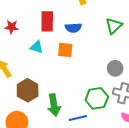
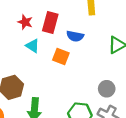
red star: (12, 27) -> (25, 22), moved

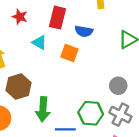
red star: (25, 22) -> (20, 17), moved

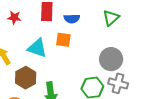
cyan triangle: (39, 42) -> (37, 48), moved, size x1.5
gray circle: (118, 86) -> (111, 59), size x1.5

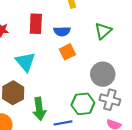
orange square: (63, 40) -> (67, 52), moved, turned -35
cyan triangle: (37, 48) -> (25, 62), turned 30

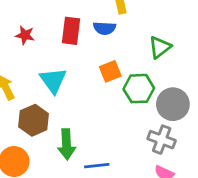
blue semicircle: (62, 31) -> (105, 28), moved
gray circle: (103, 74) -> (173, 104), moved
green hexagon: (83, 104) -> (139, 89), moved

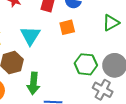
orange square: (110, 71) -> (67, 27), moved
green hexagon: (139, 89) -> (86, 64), moved

